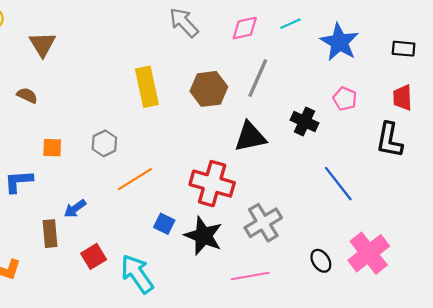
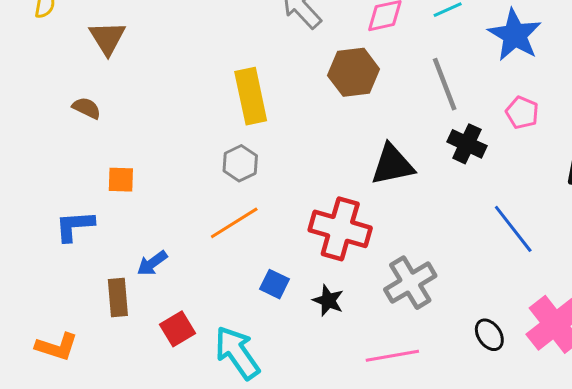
gray line: (258, 78) -> (445, 84), moved, turned -45
brown hexagon: (209, 89) -> (354, 72), moved
gray hexagon: (104, 143) -> (240, 163), moved
black star: (203, 236) -> (328, 300), size x0.6

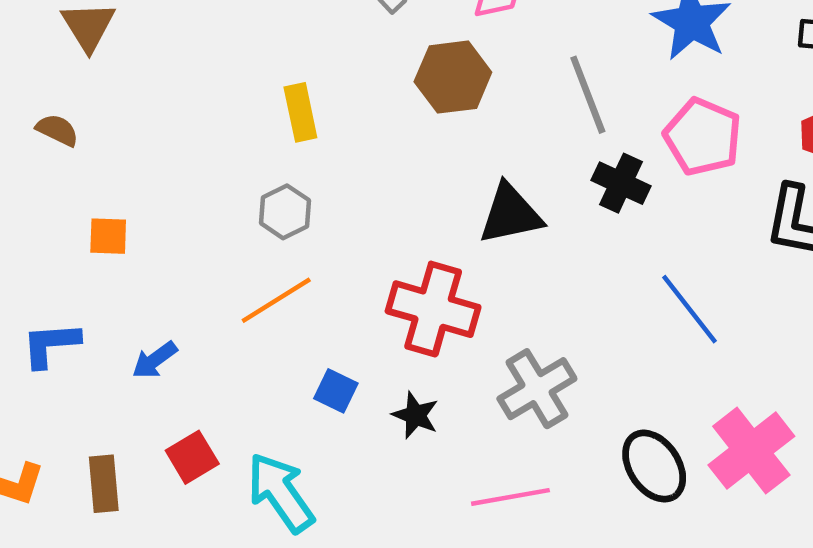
yellow rectangle: (251, 96) -> (300, 112), size x0.7
pink pentagon: (522, 113) -> (703, 137), size x1.6
blue L-shape: (75, 226) -> (51, 344), moved
brown rectangle: (118, 298) -> (104, 484), moved
black ellipse: (489, 335) -> (654, 466), size x1.5

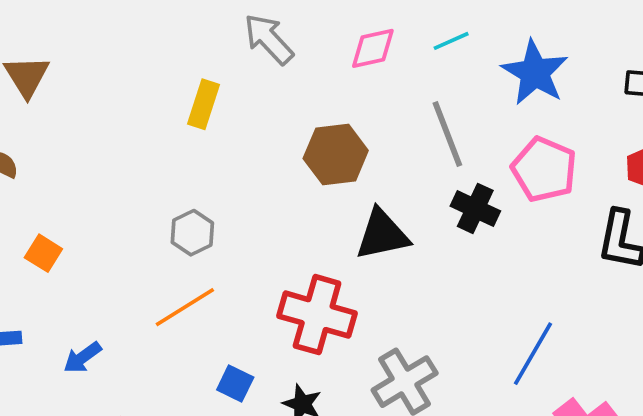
brown hexagon: (453, 77) -> (336, 155), moved
yellow rectangle: (300, 112) -> (203, 104), moved, turned 30
orange square: (108, 236) -> (43, 253), turned 30
blue line: (689, 309) -> (533, 354), moved, turned 68

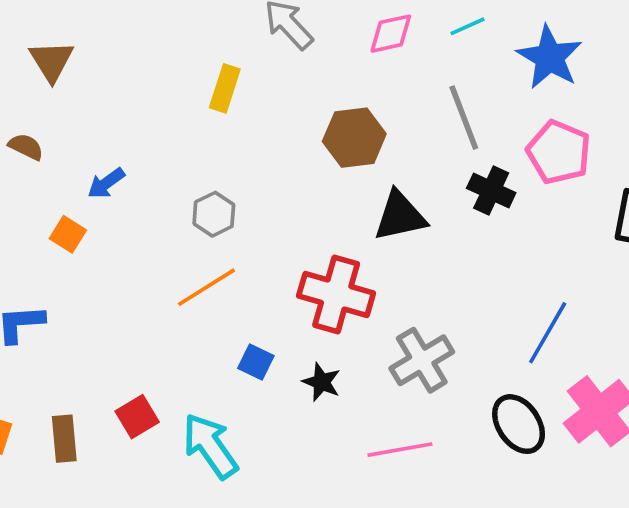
blue arrow: (83, 357) -> (106, 183), moved

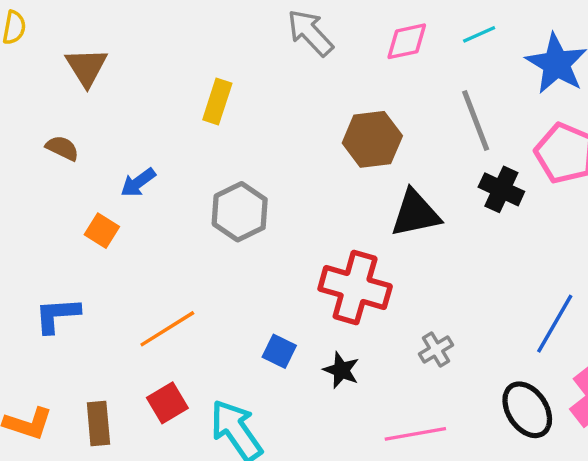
yellow rectangle: (225, 88) -> (217, 102), moved
gray hexagon: (214, 214) -> (240, 212), size x1.4
orange line: (207, 287) -> (167, 329), moved
gray cross: (422, 360) -> (436, 350), size x0.6

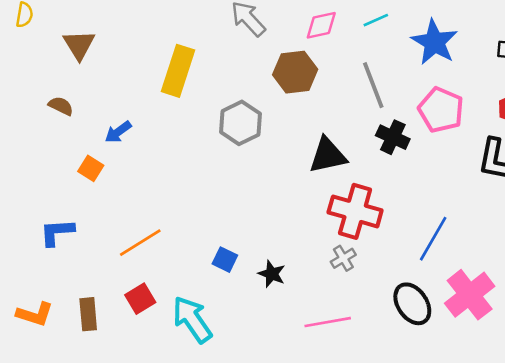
yellow rectangle: (217, 102) -> (178, 71), size x1.5
brown hexagon: (372, 139) -> (295, 72), moved
gray hexagon: (240, 212) -> (240, 123), moved
red cross: (355, 288) -> (355, 211), moved

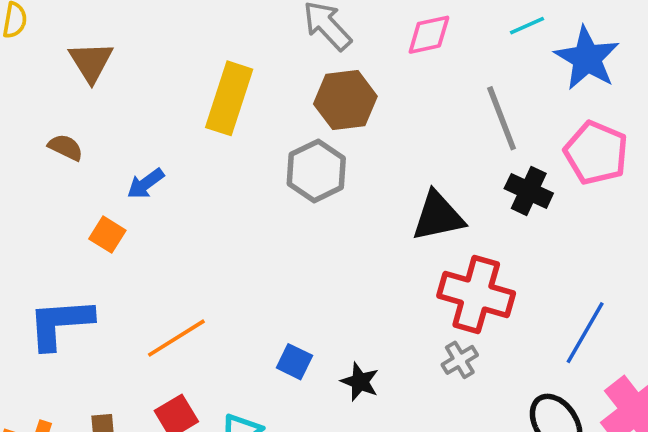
cyan line: (376, 20) -> (527, 26), moved
brown hexagon: (295, 72) -> (345, 100), moved
blue L-shape: (57, 232) -> (60, 324), size x1.4

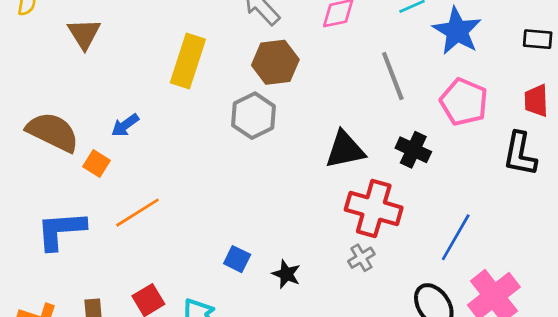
brown semicircle: (66, 147) -> (53, 132), moved, size x2.0
black cross: (529, 191) -> (413, 150), moved
orange line: (176, 338) -> (137, 213), moved

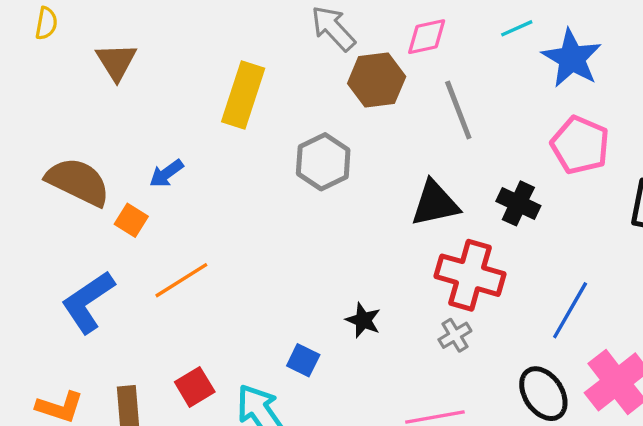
brown hexagon: (275, 62) -> (377, 80), moved
gray line: (393, 76) -> (458, 110), moved
blue L-shape: (61, 230) -> (88, 302), turned -30
blue square: (237, 259) -> (303, 360), moved
black star: (286, 274) -> (363, 320), moved

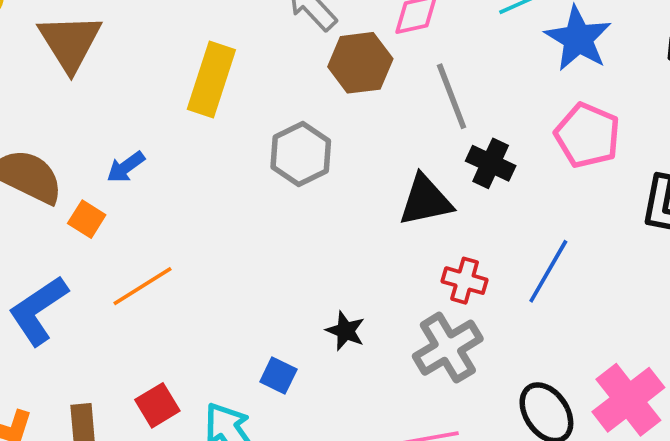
brown triangle: (116, 62) -> (70, 42), size x1.4
black cross: (518, 203) -> (491, 163), moved
red cross: (470, 275) -> (465, 281), size x0.6
blue line: (570, 310) -> (548, 271), moved
gray cross: (455, 335) -> (448, 348), size x1.8

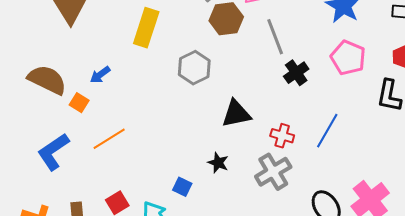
black cross: (491, 163) -> (296, 73), turned 30
black triangle: (425, 201) -> (236, 114), moved

